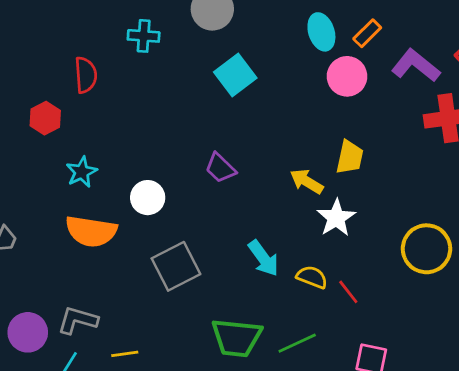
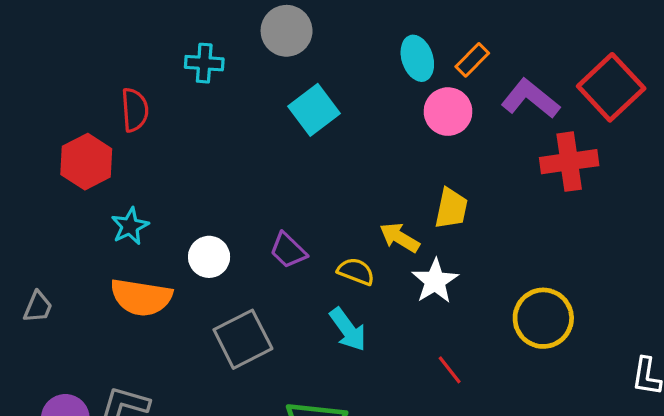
red hexagon: (45, 118) -> (86, 162), size x1.4
purple trapezoid: (220, 168) -> (288, 250), moved
yellow semicircle: (312, 277) -> (356, 271), moved

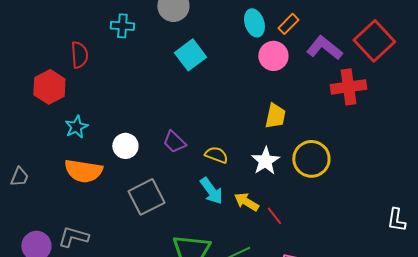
yellow arrow: (400, 237) -> (246, 202), moved
yellow circle: (543, 318) -> (311, 159), moved

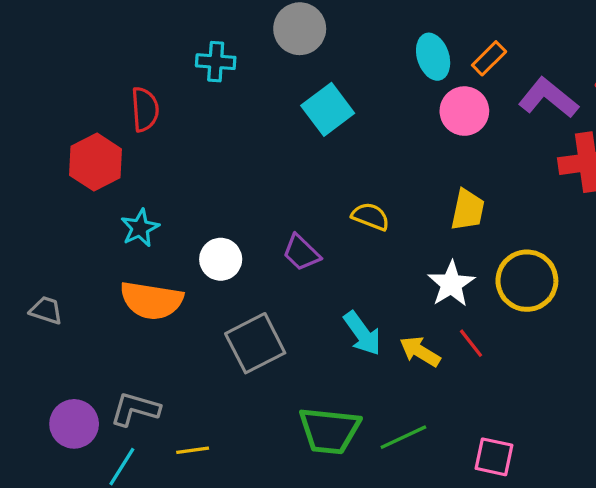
yellow semicircle: (216, 155) -> (371, 216), moved
gray trapezoid: (19, 177) -> (46, 310), turned -95
red line: (274, 216) -> (471, 343), moved

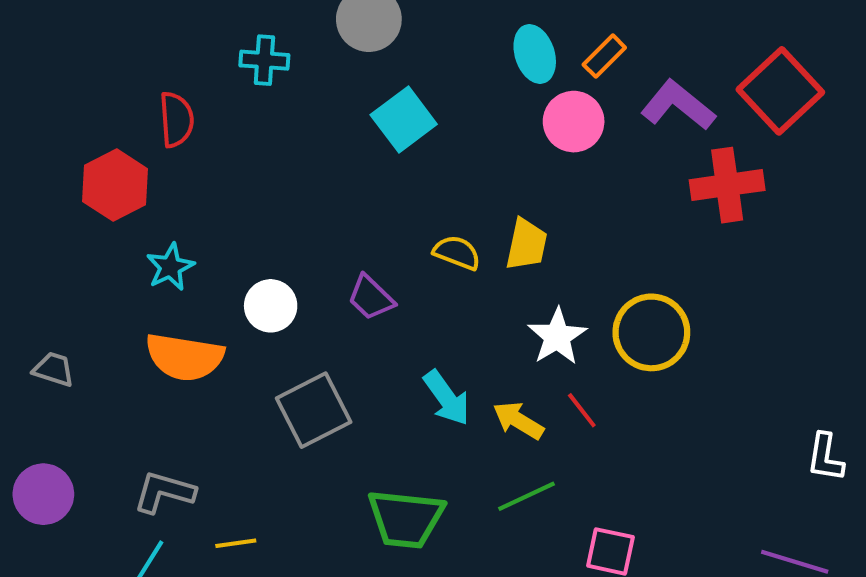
yellow trapezoid: (468, 210) -> (526, 244), moved
purple circle: (74, 424) -> (43, 494), moved
green line: (403, 437) -> (526, 496), moved

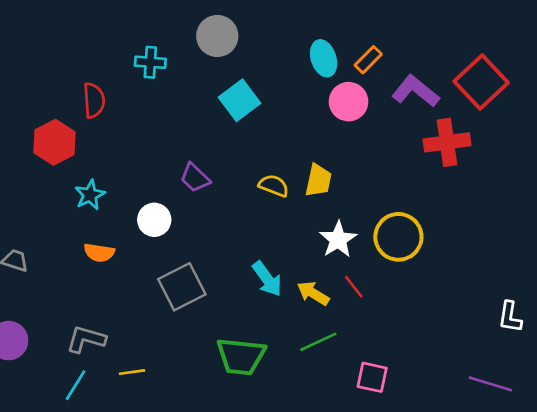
purple trapezoid: (371, 298) -> (195, 178), moved
orange semicircle: (185, 357) -> (99, 253), size x0.6

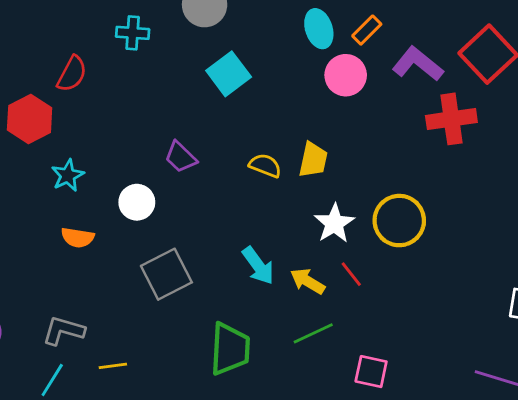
red semicircle: (94, 100) -> (72, 74), turned 32
green trapezoid: (241, 356) -> (230, 349), turned -93

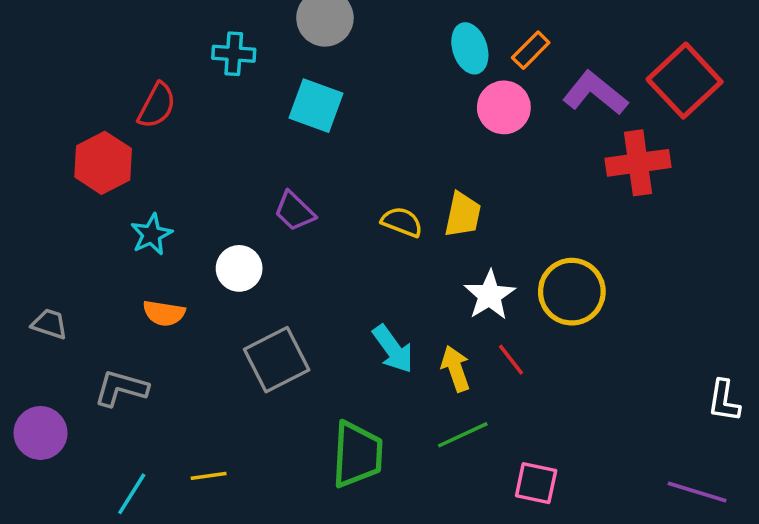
cyan square: (229, 74) -> (316, 106), moved, turned -33
yellow arrow: (308, 281) -> (456, 369), turned 40
gray L-shape: (63, 331) -> (121, 388), moved

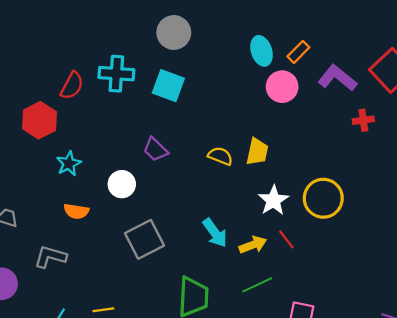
cyan cross: (234, 54) -> (116, 74), moved, size x1.4
red cross: (638, 163) -> (363, 120), size x0.6
yellow arrow: (456, 369) -> (253, 245), turned 88

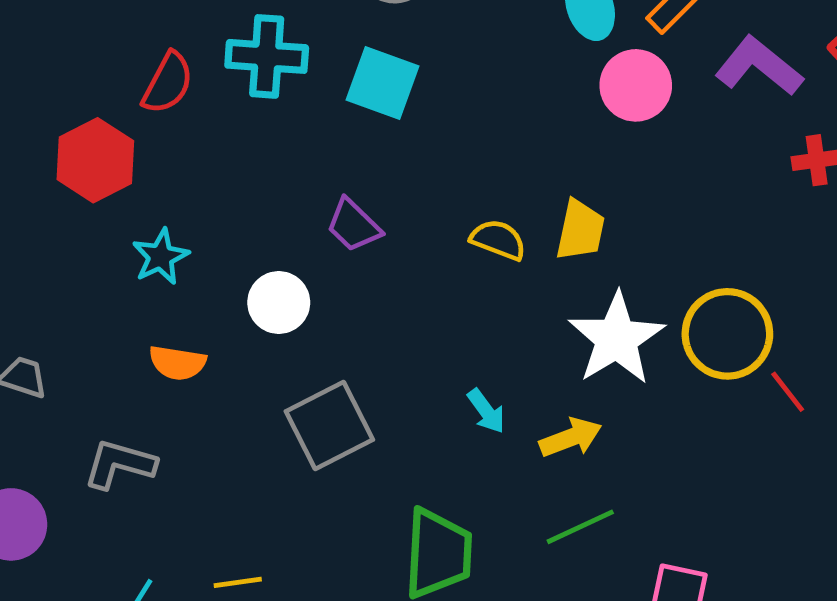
white star: (273, 200) -> (616, 339), size x1.4
cyan arrow: (215, 233) -> (486, 411), size x0.7
red line: (286, 239) -> (788, 392), moved

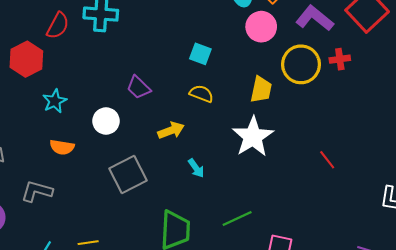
cyan square: (382, 83) -> (200, 54), moved, size x0.7
yellow trapezoid: (580, 230) -> (261, 90), moved
yellow circle: (727, 334) -> (301, 64), moved
yellow arrow: (571, 438) -> (171, 130), moved

